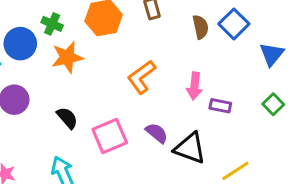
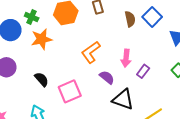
purple rectangle: (220, 106) -> (143, 71), turned -64
purple semicircle: (157, 133) -> (107, 77), moved

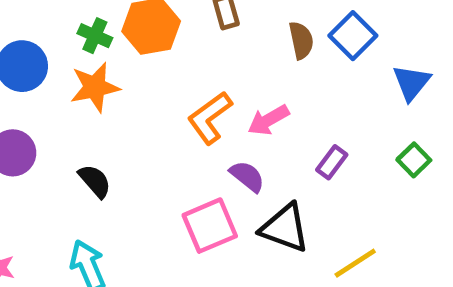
green cross: (32, 17) -> (95, 36), moved
pink arrow: (126, 58) -> (268, 120), moved, turned 54
pink square: (70, 91) -> (210, 226), moved

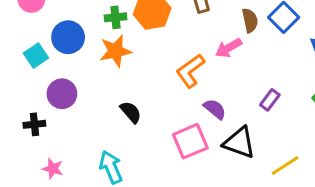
green cross: (95, 36) -> (115, 17), turned -30
pink arrow: (268, 120) -> (229, 48), moved
black semicircle: (95, 181) -> (131, 112), moved

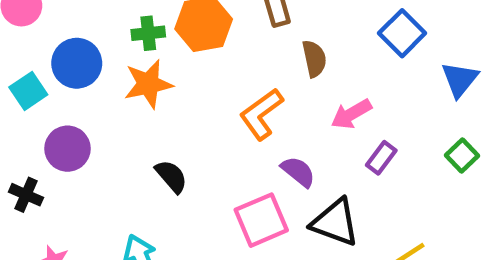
brown semicircle: (250, 20) -> (314, 59), moved
pink arrow: (229, 48) -> (351, 114), moved
black cross: (34, 124) -> (26, 195), turned 30

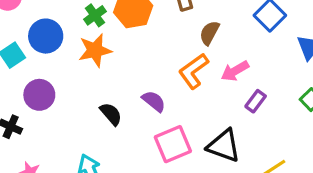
green cross: (148, 33) -> (95, 15), turned -30
brown semicircle: (314, 59) -> (209, 33), turned -140
orange L-shape: (261, 114) -> (194, 71), moved
purple semicircle: (298, 172) -> (154, 101), moved

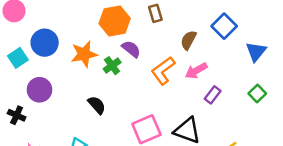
green cross: (95, 15) -> (112, 66), moved
brown semicircle: (209, 33) -> (188, 40), moved
purple semicircle: (154, 101) -> (131, 49), moved

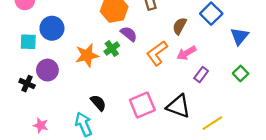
orange star: (84, 54) -> (87, 55), moved
cyan square: (18, 58) -> (28, 42), turned 36
black semicircle: (97, 105) -> (98, 103), moved
black cross: (17, 115) -> (27, 84), moved

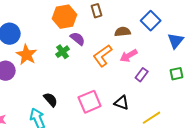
brown semicircle: (180, 26) -> (123, 32), turned 56
orange star: (87, 55) -> (27, 55), moved, turned -30
green square: (241, 73) -> (177, 74), turned 32
black triangle: (178, 106) -> (122, 103), size x0.7

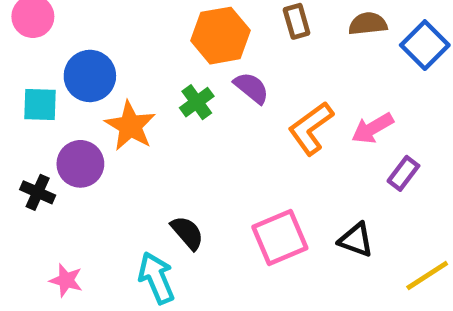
brown semicircle: (123, 32) -> (368, 24), moved
green cross: (63, 52) -> (197, 102), moved

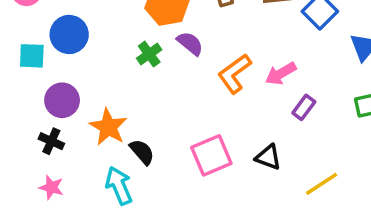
orange star: (130, 126) -> (108, 127), moved
black cross: (38, 192) -> (51, 141), moved

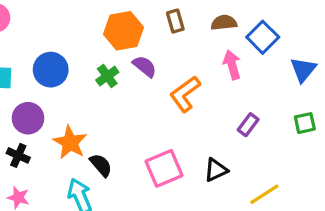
blue circle: (69, 34) -> (51, 70), moved
pink arrow: (281, 74) -> (232, 65), moved, turned 104
black triangle: (268, 157) -> (216, 170), turned -45

